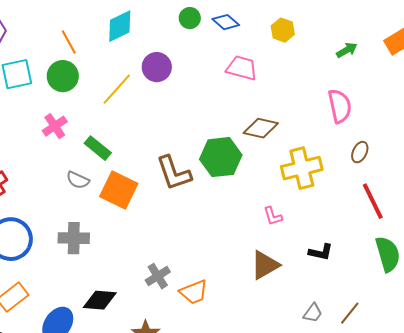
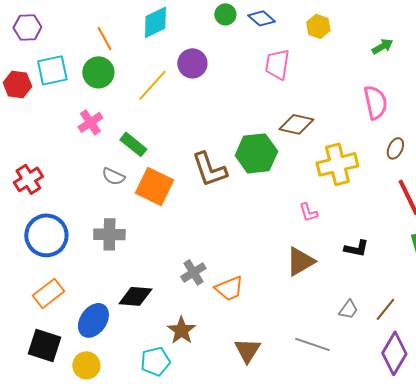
pink trapezoid: (242, 68) -> (277, 64), turned -96

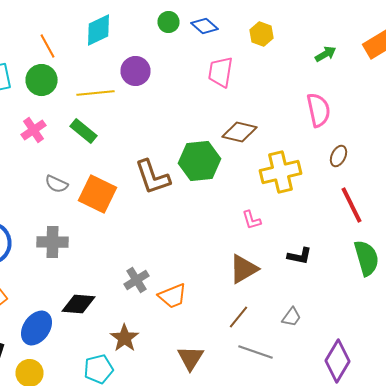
yellow line: (152, 85) -> (96, 93), turned 42
green rectangle: (133, 144) -> (84, 131), moved
brown line: (385, 309) -> (238, 317), moved

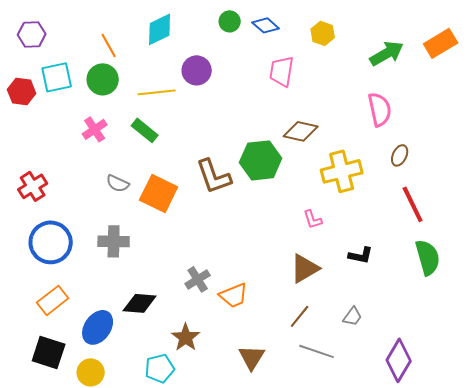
green arrow: (326, 54) -> (387, 53), size x1.6

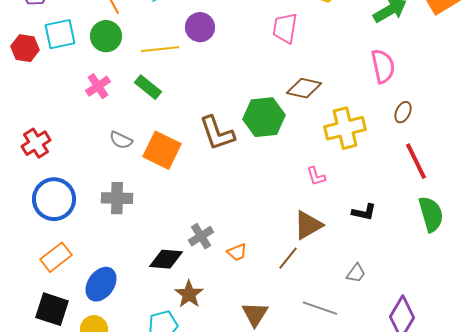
orange trapezoid: (234, 295) -> (237, 252), size x0.7
black diamond: (140, 303) -> (166, 259), moved
brown line: (300, 316) -> (288, 258), moved

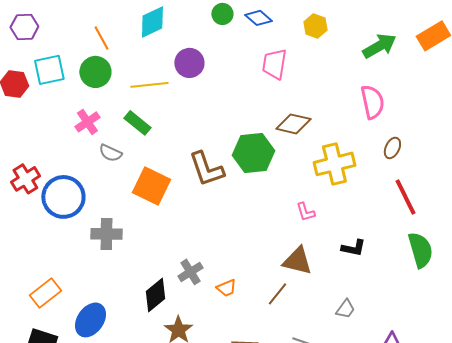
gray semicircle: (121, 140) -> (110, 153), moved
blue circle: (54, 199) -> (63, 197), moved
brown triangle: (308, 225) -> (297, 261), turned 44
black diamond: (166, 259) -> (155, 295), turned -44

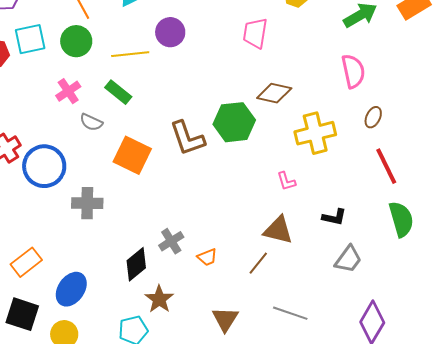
gray trapezoid: (345, 309) -> (348, 259), moved, size x1.4

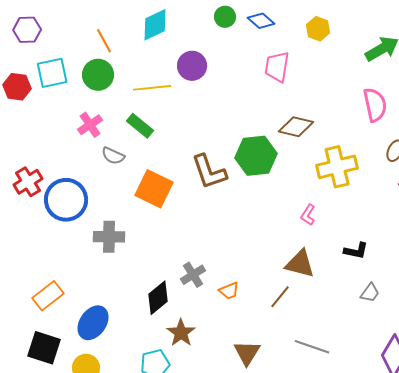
pink L-shape: (286, 181) -> (308, 215), turned 50
gray trapezoid: (348, 259) -> (370, 293), size x0.7

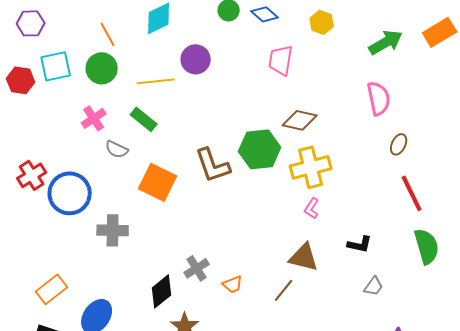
yellow cross: (337, 167) -> (311, 167), moved

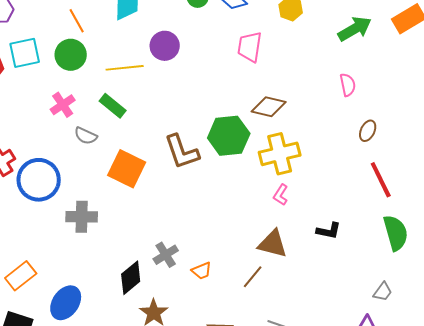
pink semicircle: (379, 98) -> (348, 85), size x0.7
gray trapezoid: (374, 286) -> (383, 292), moved

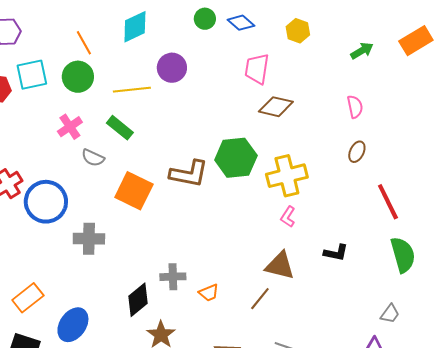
green arrow: (355, 29) -> (362, 51), size x0.7
brown diamond: (269, 107) -> (276, 107), moved
brown ellipse: (368, 131) -> (357, 152), moved
brown L-shape: (182, 152) -> (189, 174), turned -60
gray cross: (166, 255) -> (173, 277), turned 30

